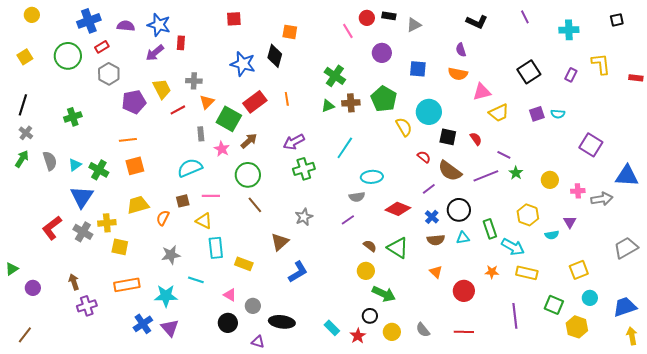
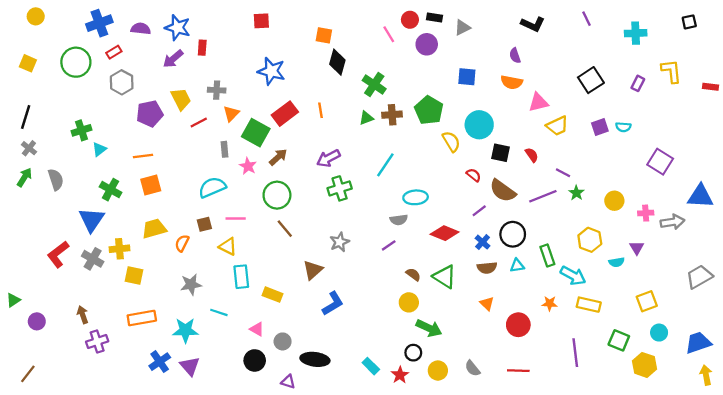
purple circle: (382, 53) -> (427, 44), moved
black diamond: (275, 56) -> (337, 62), moved
yellow square: (25, 57) -> (28, 63), turned -35
cyan triangle: (75, 165) -> (99, 149), moved

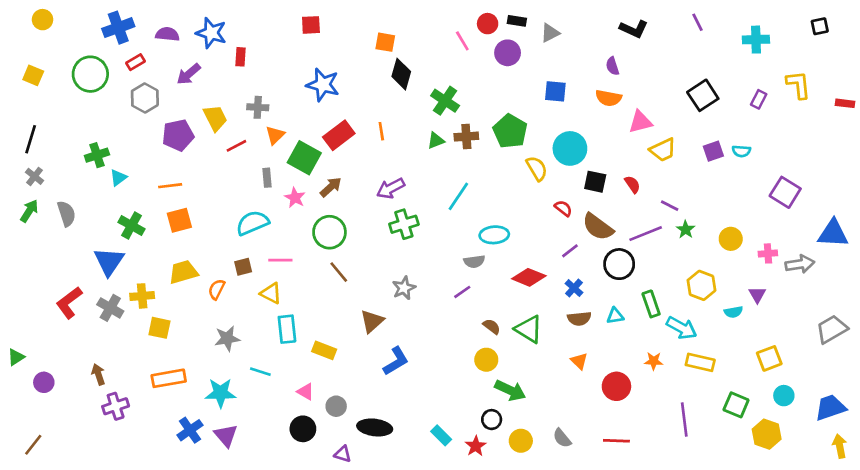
purple arrow: (173, 59) -> (189, 74), moved
black circle: (513, 234) -> (619, 264), moved

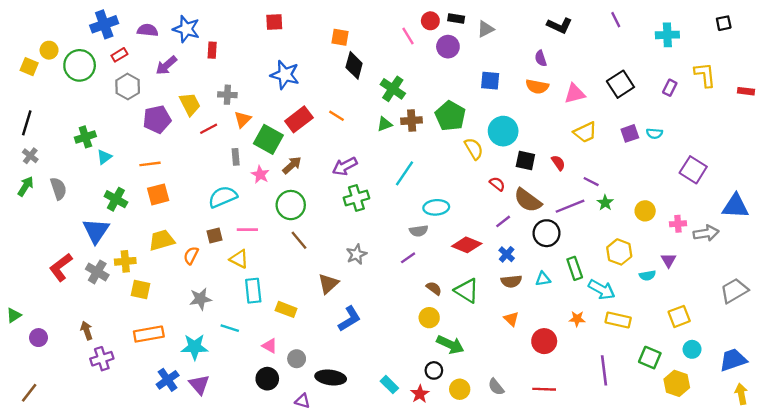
yellow circle: (43, 20) -> (49, 50), moved
pink triangle: (640, 122) -> (575, 94), moved
orange line: (381, 131) -> (336, 116), turned -49

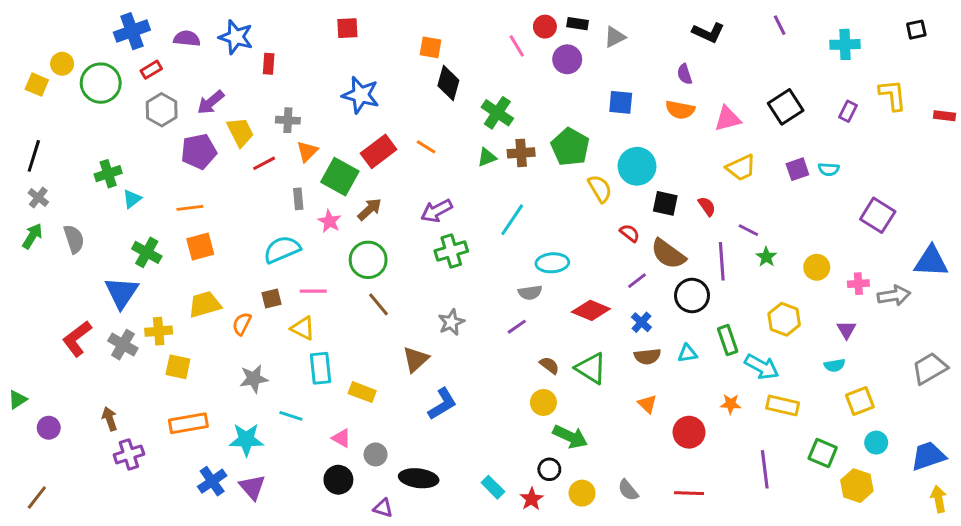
purple arrow: (166, 65) -> (211, 102), moved
purple line: (570, 206) -> (722, 261), turned -72
cyan semicircle: (647, 275) -> (835, 365), moved

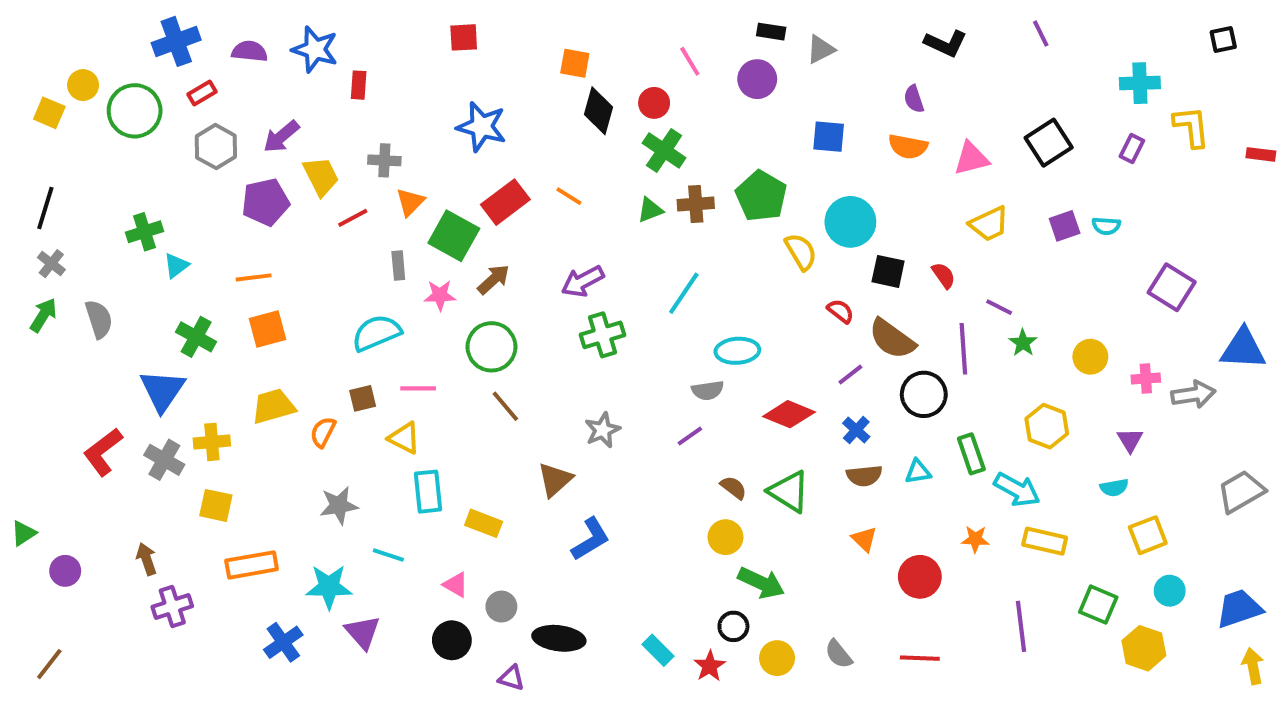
red circle: (545, 27) -> (654, 103), moved
cyan cross: (845, 44) -> (1140, 83), moved
pink star: (329, 221) -> (440, 295), turned -30
yellow square: (178, 367) -> (216, 505), moved
purple triangle: (252, 487) -> (363, 632), moved

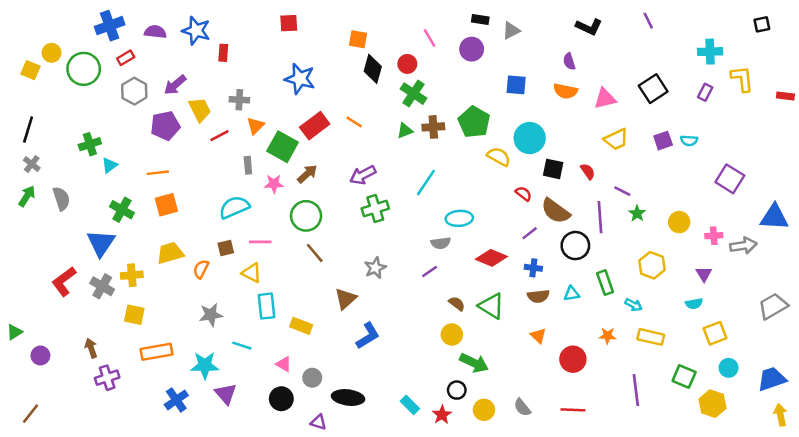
yellow semicircle: (801, 252) -> (499, 157), turned -30
blue cross: (856, 430) -> (533, 268), turned -35
cyan arrow: (1017, 490) -> (633, 305), size x0.6

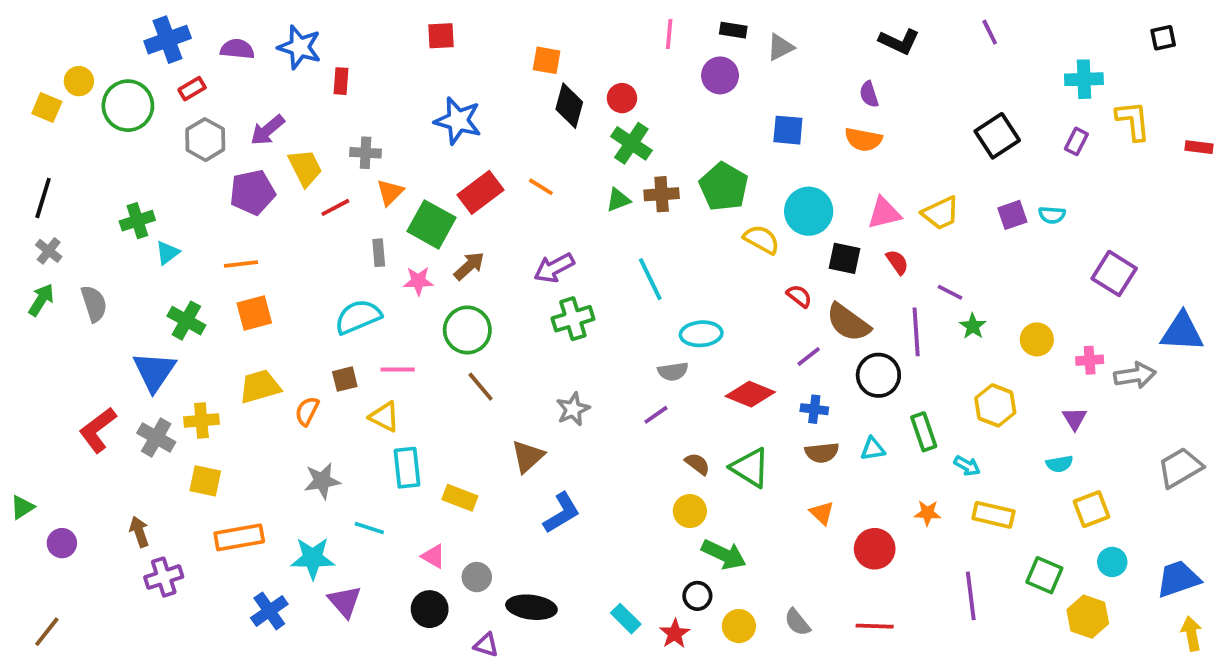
pink line: (430, 38) -> (669, 34), moved, turned 36
pink triangle: (605, 99) -> (884, 213), moved
cyan line: (426, 183) -> (650, 279), turned -60

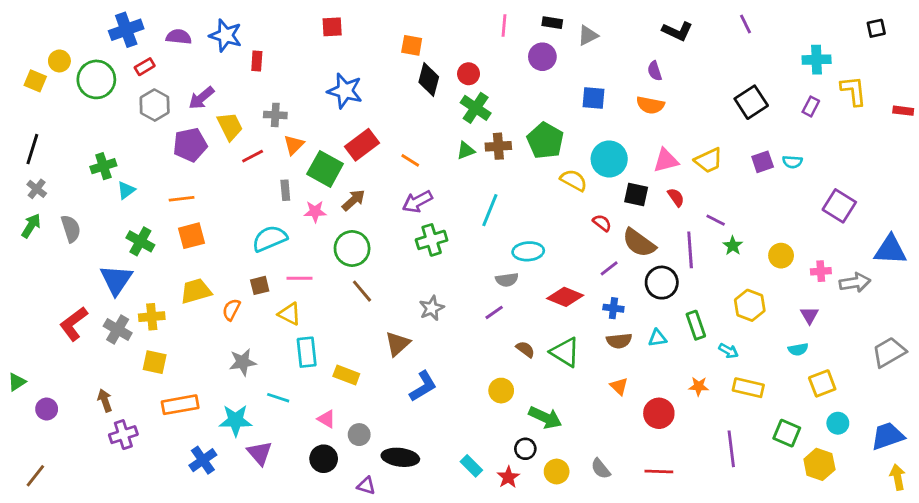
orange line: (541, 187) -> (410, 160), moved
cyan line: (650, 279) -> (490, 210), turned 48
yellow circle: (690, 511) -> (501, 391), moved

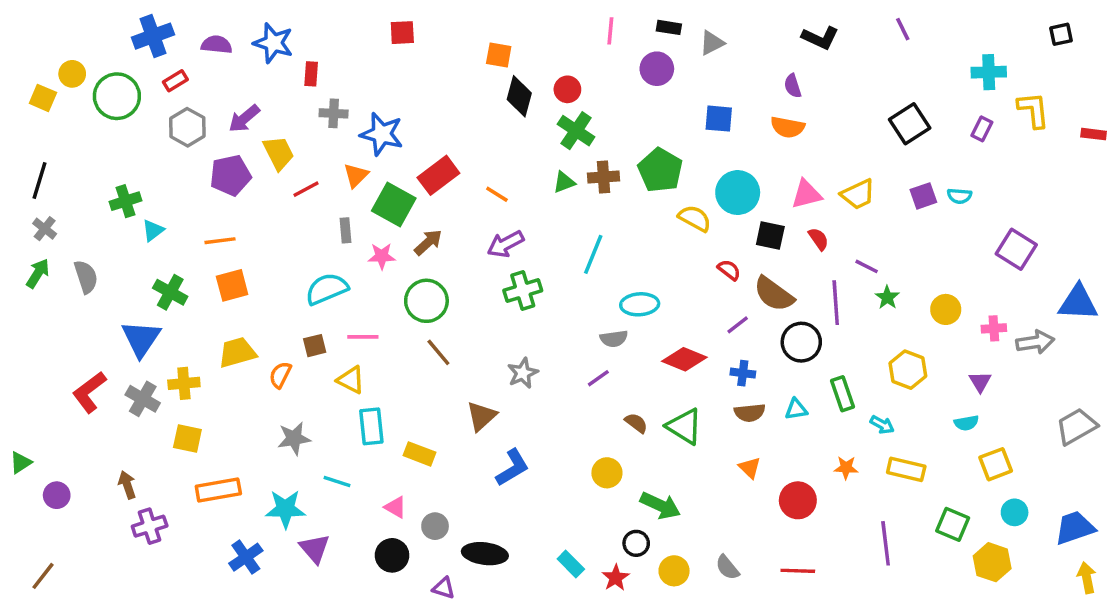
blue star: (345, 91) -> (382, 134), moved
gray cross: (275, 115) -> (334, 113), moved

